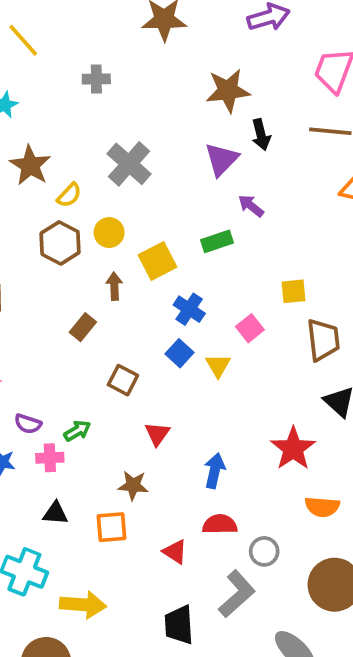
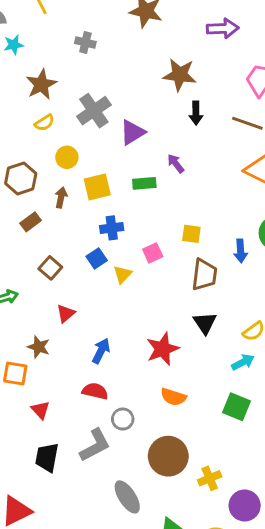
purple triangle: (222, 159) -> (132, 132), moved
brown star: (30, 165) -> (41, 84), moved
brown hexagon: (60, 243) -> (21, 178), moved
blue cross: (189, 309) -> (112, 228), turned 35
red triangle: (175, 552) -> (40, 410), moved

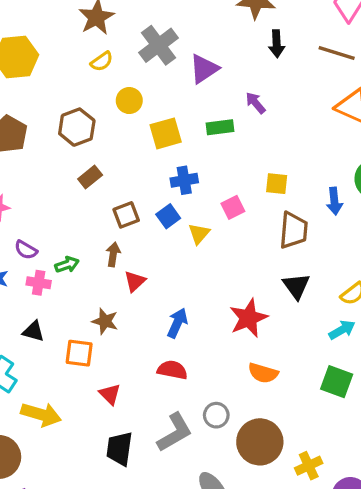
brown arrow: (61, 198) -> (113, 254), moved
brown square: (50, 268) -> (126, 215), moved, turned 30
gray circle: (123, 419) -> (216, 415), moved

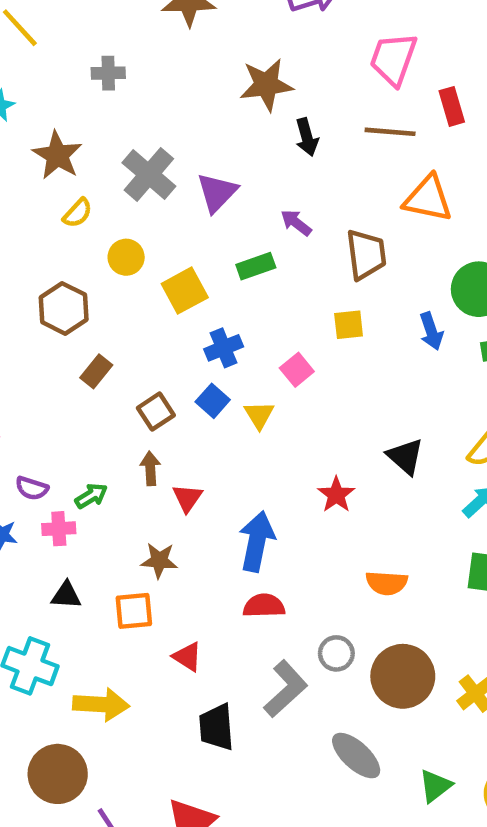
brown trapezoid: (294, 230) -> (366, 254), moved
red star: (248, 318) -> (336, 495), moved, size x0.7
blue arrow: (177, 323) -> (257, 541), size x1.4

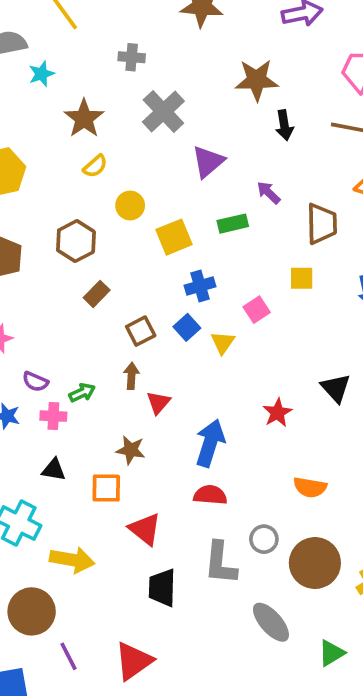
gray cross: (149, 174) -> (163, 112), moved
red triangle: (187, 657) -> (145, 529), size x1.4
gray L-shape: (286, 689) -> (220, 563), turned 132

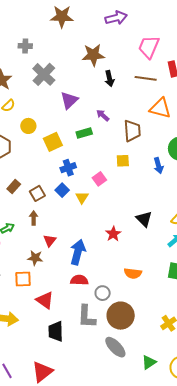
brown rectangle: (97, 294) -> (14, 187), moved
red triangle: (158, 403) -> (50, 241), moved
gray circle: (264, 539) -> (103, 293), moved
brown circle: (315, 563) -> (121, 316), moved

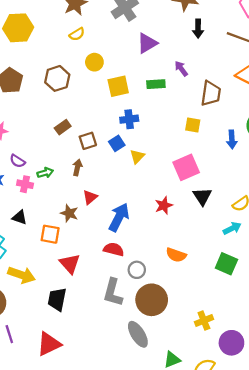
pink square: (99, 179) -> (186, 167), moved, size x1.6
black trapezoid: (56, 331) -> (57, 299), moved

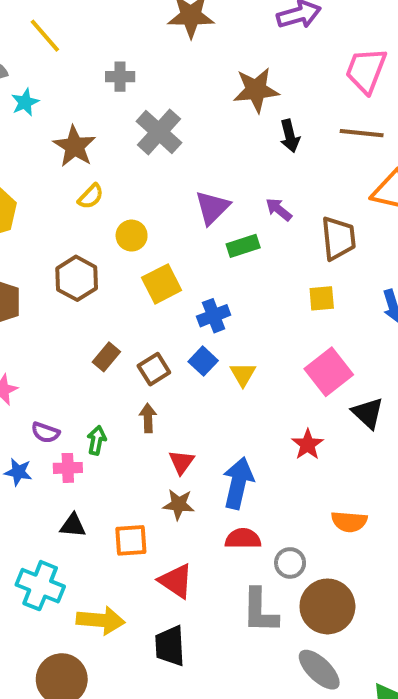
purple triangle: (147, 43) -> (212, 208), moved
yellow square: (118, 86) -> (162, 284), moved
green arrow: (45, 173) -> (97, 440), turned -49
brown star: (69, 213) -> (179, 504), moved

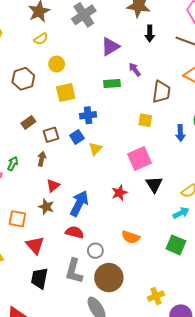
purple triangle: (212, 208) -> (110, 47), moved
black trapezoid: (170, 646) -> (39, 278), moved

